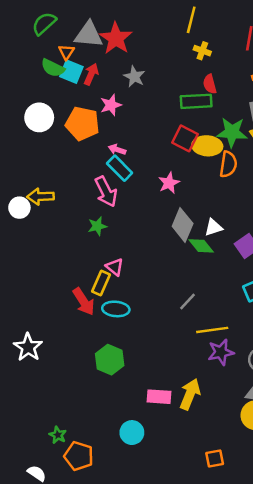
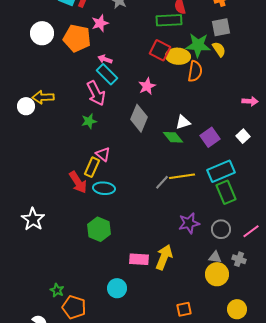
gray diamond: (183, 225) -> (139, 118), moved
yellow line: (212, 330) -> (182, 176), moved

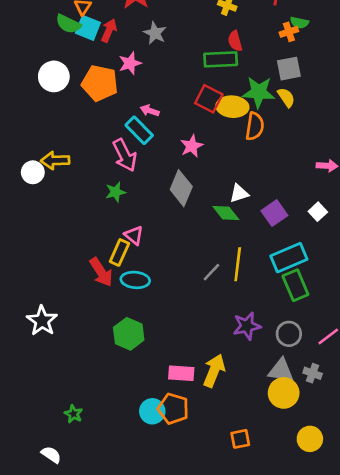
pink arrow: (105, 59) -> (150, 111), moved
yellow line: (182, 176) -> (238, 264), turned -75
gray triangle: (215, 257) -> (281, 371), size x1.5
orange pentagon: (74, 307) -> (173, 409), moved

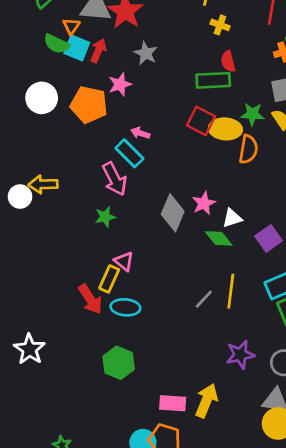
green star: (259, 92) -> (252, 114), size x0.7
pink star: (192, 146) -> (204, 203), moved

